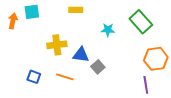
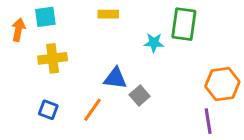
green rectangle: (141, 22) -> (184, 24), moved, turned 50
yellow cross: (57, 45) -> (53, 58), moved
orange line: (65, 77) -> (93, 110), turned -72

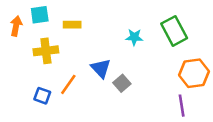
yellow rectangle: (108, 14) -> (72, 25), moved
green rectangle: (184, 24) -> (174, 31), moved, turned -36
blue triangle: (115, 78) -> (101, 68), turned 40
orange line: (93, 110) -> (68, 84), moved

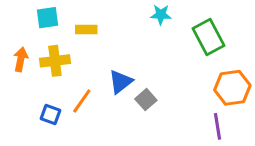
orange arrow: (16, 26) -> (21, 59), moved
cyan star: (134, 37) -> (161, 15), moved
blue triangle: (101, 68) -> (121, 82), turned 35

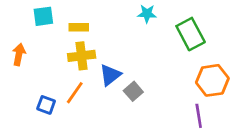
yellow cross: (55, 61) -> (82, 56), moved

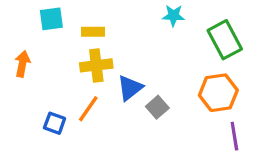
orange hexagon: (212, 80) -> (218, 93), moved

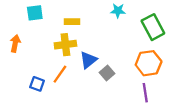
yellow rectangle: (93, 32) -> (72, 22), moved
purple line: (234, 136) -> (145, 93), moved

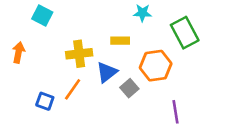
cyan square: (35, 13) -> (42, 15), turned 35
yellow rectangle: (72, 22) -> (120, 41), moved
orange hexagon: (149, 63) -> (156, 66), moved

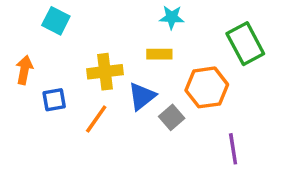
cyan star: (142, 13) -> (172, 17), moved
blue square: (45, 101) -> (54, 100), moved, turned -30

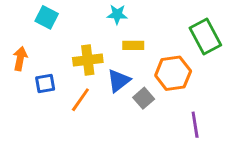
cyan star: (172, 17) -> (117, 14), moved

